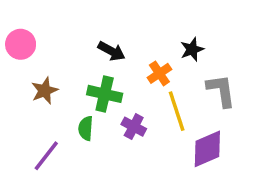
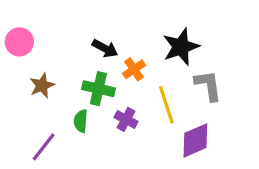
black star: (192, 49) -> (181, 47), size x1.6
orange cross: (159, 73) -> (134, 69), moved

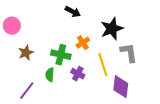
black arrow: (105, 48) -> (73, 12), moved
purple diamond: (195, 140) -> (121, 87), turned -60

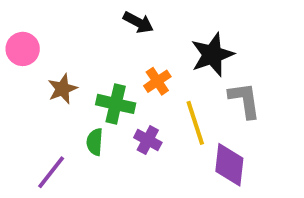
brown star: (26, 53) -> (62, 89), moved

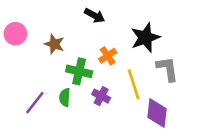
brown star: (62, 89) -> (54, 44), moved, turned -30
purple line: (51, 172) -> (35, 103), moved

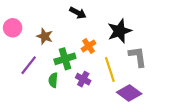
green cross: (79, 71) -> (65, 59), turned -30
purple line: (35, 103) -> (29, 65), moved
purple diamond: (157, 113) -> (129, 93), turned -60

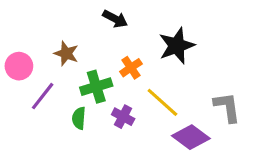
pink circle: (13, 28) -> (19, 66), moved
gray L-shape: (138, 57) -> (227, 107), moved
yellow line: (110, 69) -> (162, 102), turned -30

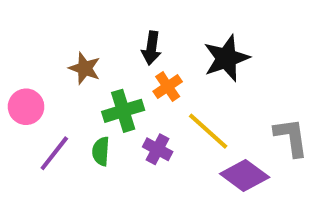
black arrow: (115, 19) -> (151, 48), moved, turned 70
pink circle: (19, 66) -> (26, 107), moved
purple line: (43, 96) -> (54, 153), moved

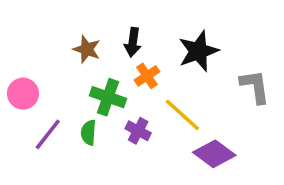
brown star: (85, 68) -> (87, 49), moved
green cross: (123, 111) -> (108, 97), turned 36
gray L-shape: (291, 137) -> (255, 87), moved

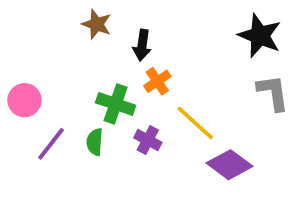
brown star: (87, 49) -> (97, 24), moved
black star: (198, 51) -> (260, 36), moved, turned -30

